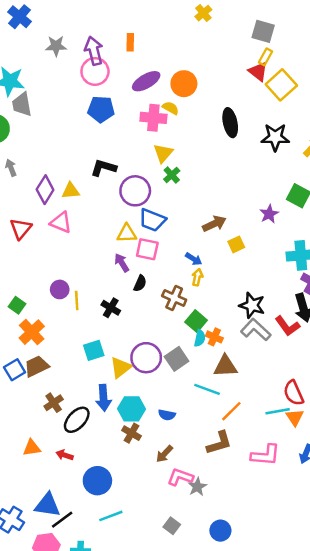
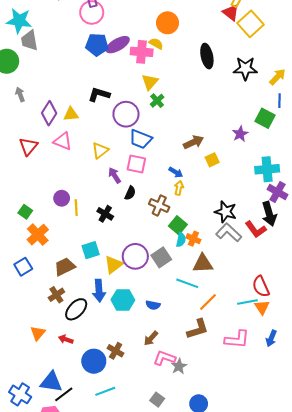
purple ellipse: (146, 81) -> (118, 45), moved
yellow triangle: (127, 233) -> (100, 150), moved, turned -36
brown trapezoid: (37, 366) -> (65, 267), moved
brown cross: (132, 433) -> (116, 351), moved
orange triangle: (32, 448) -> (38, 333), turned -42

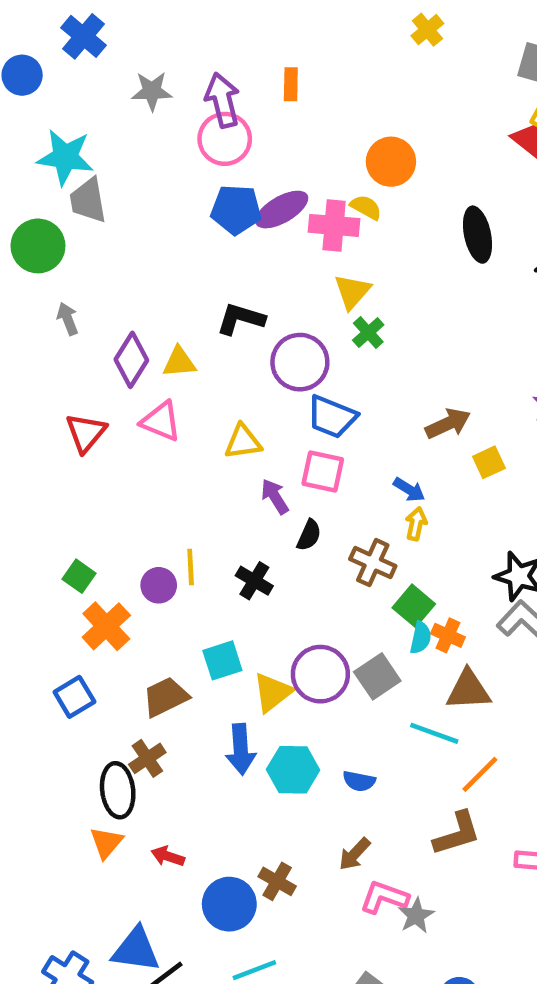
yellow triangle: (100, 150) -> (243, 442), turned 30
purple circle: (62, 198) -> (159, 585), moved
black ellipse: (76, 309) -> (118, 790), moved, turned -50

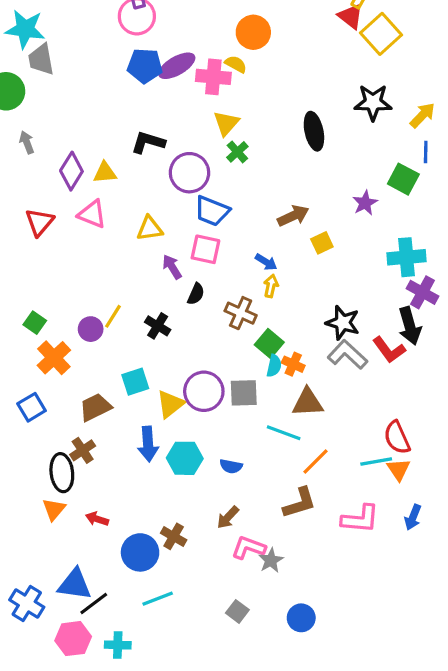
black ellipse: (478, 235) -> (314, 131), moved
yellow line: (191, 567) -> (113, 316), turned 35
gray square: (377, 676) -> (244, 393), turned 32

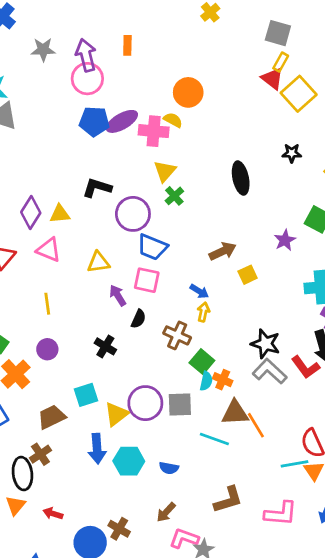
black star: (373, 102) -> (292, 153), size x0.6
yellow line: (113, 316) -> (47, 304), moved, turned -40
orange line: (316, 461) -> (256, 425), moved, turned -76

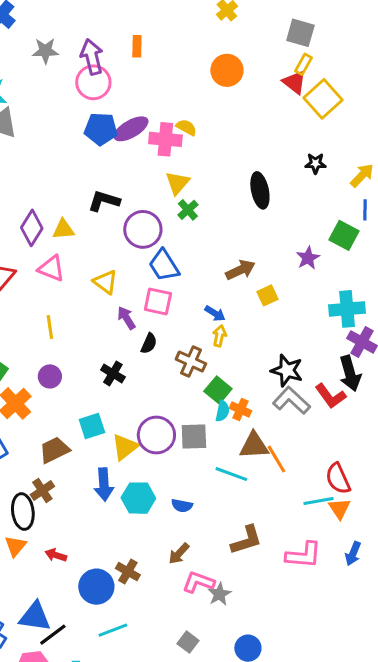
orange circle: (188, 92) -> (227, 70), moved
blue trapezoid: (152, 247) -> (164, 265), turned 36
yellow triangle: (98, 262) -> (105, 282), turned 45

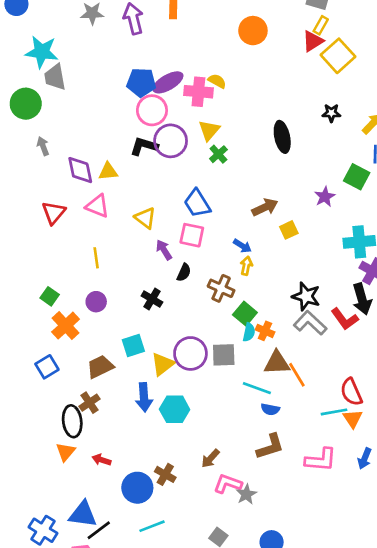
pink circle: (93, 82) -> (152, 110), moved
red triangle: (294, 82) -> (313, 41), turned 50
purple diamond: (32, 228) -> (80, 170), turned -44
purple circle: (143, 229) -> (171, 141), moved
blue semicircle: (182, 506) -> (270, 409), moved

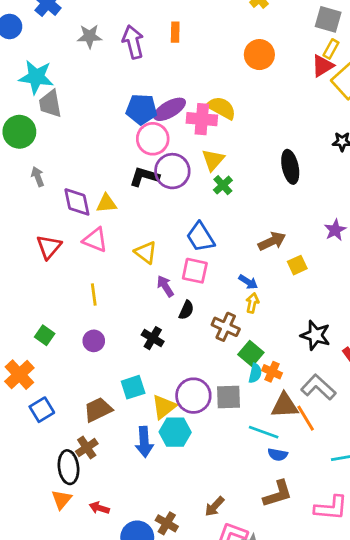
yellow semicircle: (217, 81) -> (221, 108), size x1.5
gray L-shape: (310, 323) -> (318, 387), moved
orange cross: (66, 326) -> (19, 375), moved
cyan hexagon: (175, 409) -> (175, 432), moved

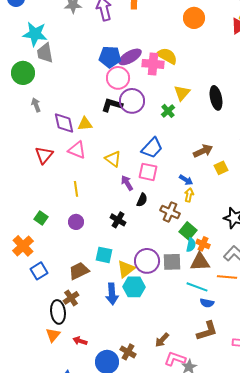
yellow triangle: (213, 160) -> (182, 93), moved
blue trapezoid: (200, 237) -> (152, 148), turned -105
cyan square: (133, 387) -> (104, 255), turned 30
brown triangle: (285, 405) -> (200, 262), moved
orange line: (306, 418) -> (227, 277), turned -54

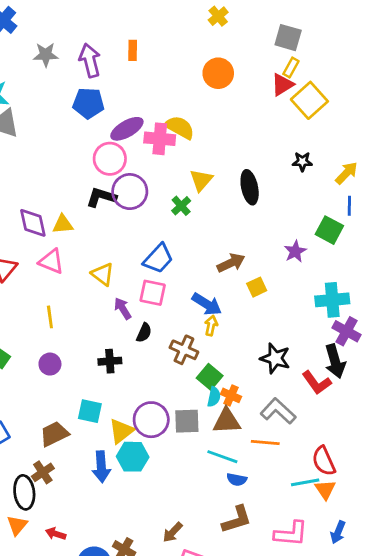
blue pentagon: (110, 57) -> (88, 103), moved
blue arrow: (186, 180) -> (207, 304), size x1.5
black cross: (118, 220) -> (110, 361), turned -35

